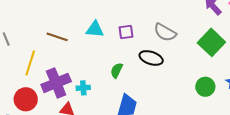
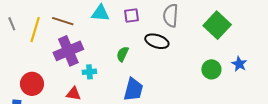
gray semicircle: (165, 32) -> (171, 15), turned 65
yellow line: (30, 63) -> (35, 30), moved
purple cross: (56, 83) -> (68, 51), moved

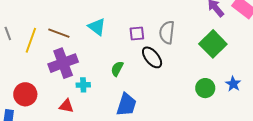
cyan triangle: (100, 13) -> (97, 27), turned 30
purple square: (132, 16) -> (137, 34), moved
black ellipse: (157, 41) -> (152, 57), turned 30

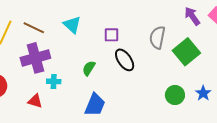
gray semicircle: (167, 32) -> (157, 37), moved

